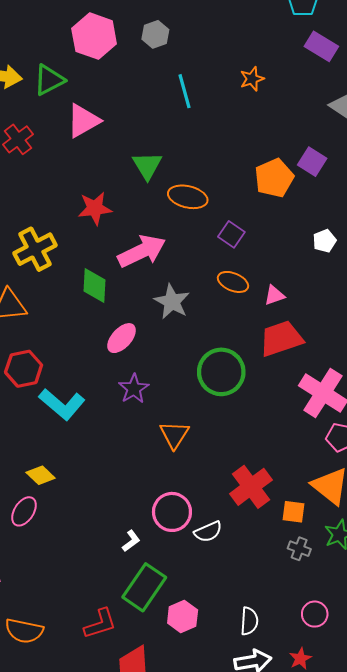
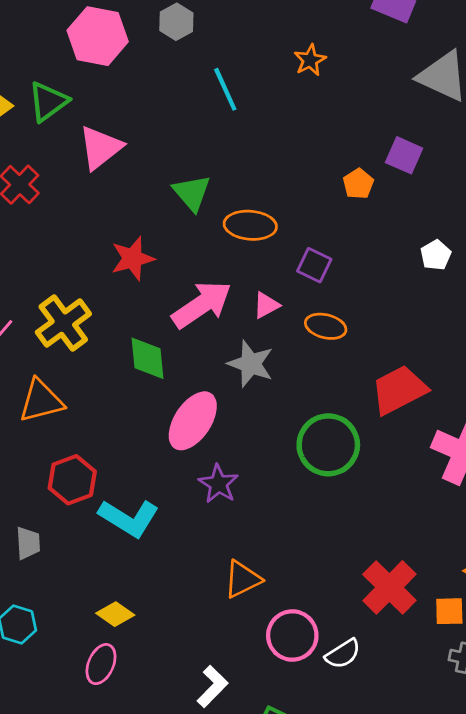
orange pentagon: (274, 178) -> (358, 184), size x0.6
pink triangle: (274, 295) -> (266, 305), moved
pink ellipse: (122, 338) -> (193, 421), size x1.4
orange triangle: (174, 435) -> (242, 579), moved, turned 40
white L-shape: (131, 541) -> (212, 686), moved, size x1.4

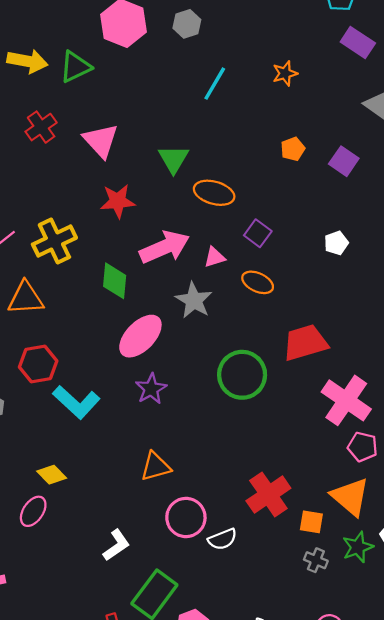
cyan line: (225, 89) -> (215, 84), turned 44
pink triangle: (100, 148) -> (101, 141), moved, turned -45
orange pentagon: (358, 184) -> (293, 149), moved
white pentagon: (436, 255) -> (336, 243), moved

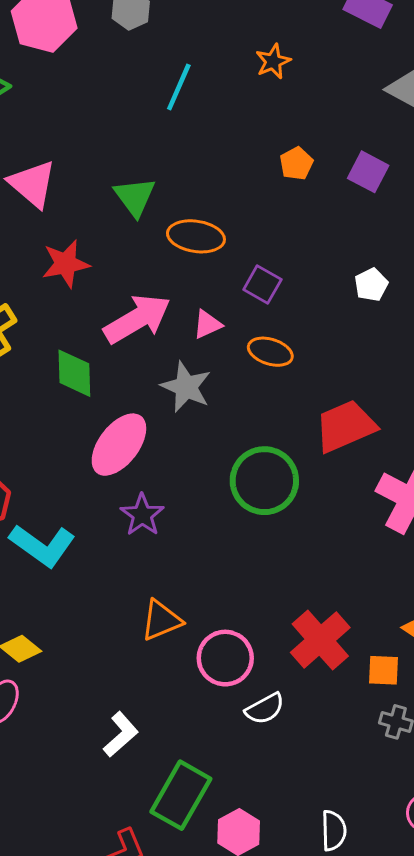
pink circle: (186, 517) -> (225, 658), moved

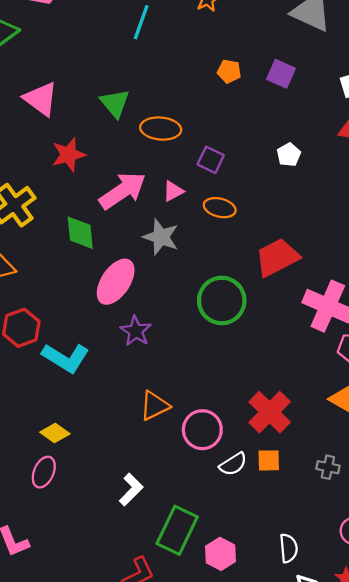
orange pentagon: (296, 163) -> (229, 71), turned -30
orange square: (383, 670) -> (269, 460), moved

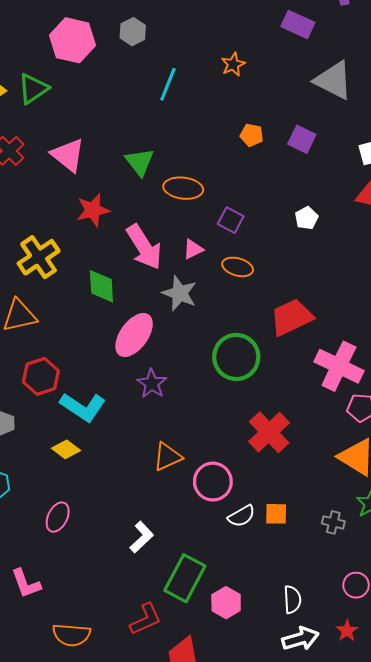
pink arrow: (123, 191) -> (144, 247), turned 90
red cross: (270, 412) -> (269, 432), moved
yellow diamond: (55, 433) -> (66, 449), moved

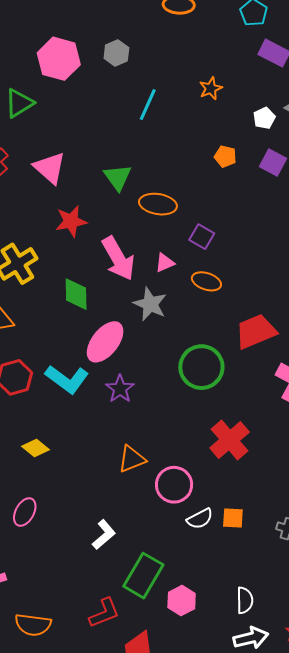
white pentagon: (306, 218) -> (264, 118), moved
cyan L-shape: (83, 407) -> (67, 379), moved

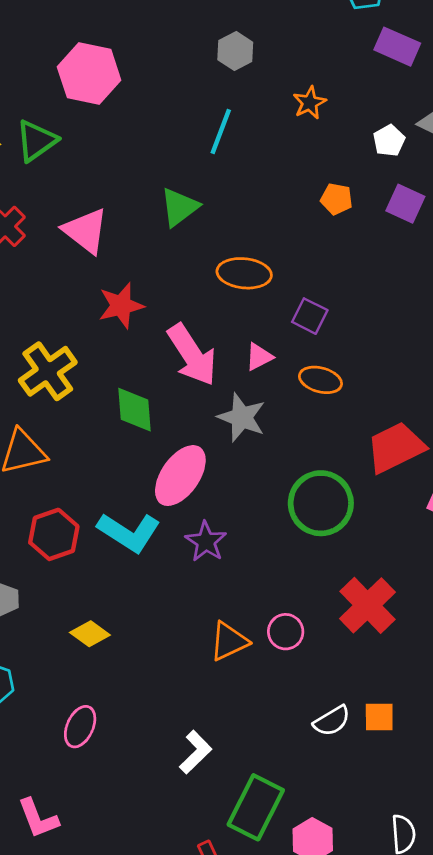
gray hexagon: (116, 53) -> (235, 51), moved
green triangle: (118, 177) -> (179, 207), moved, turned 32
pink circle: (174, 485) -> (286, 632), moved, size x0.7

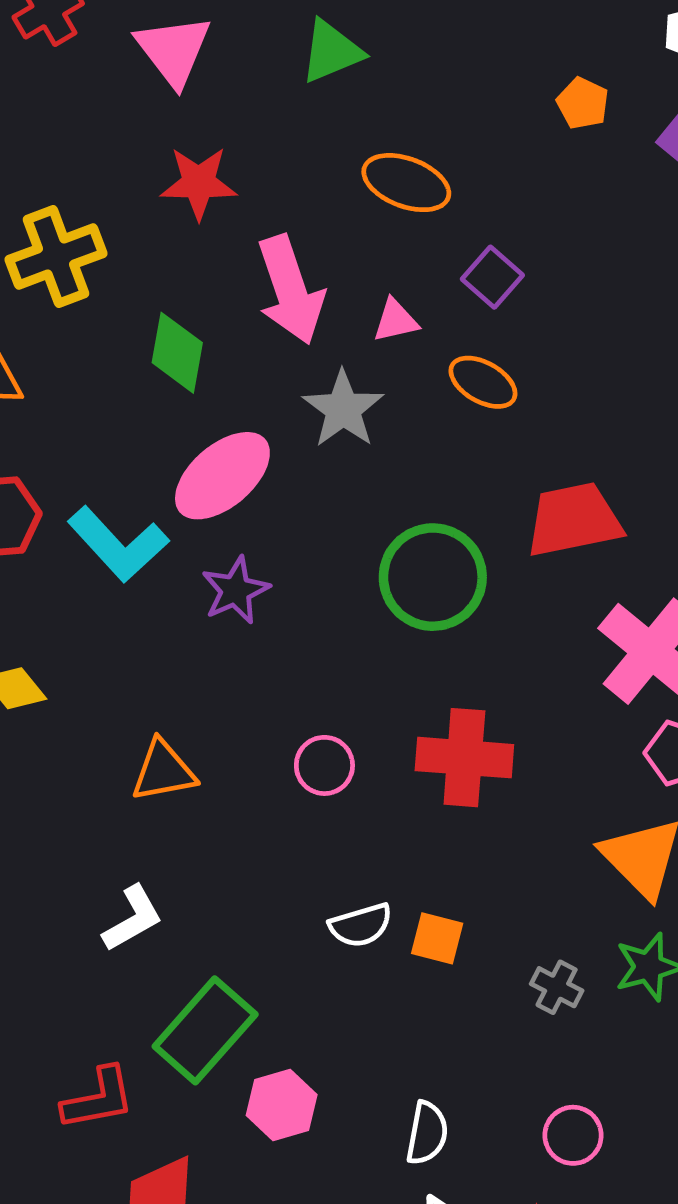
red cross: (367, 605) -> (464, 758), turned 34
orange triangle: (229, 641) -> (163, 771), moved

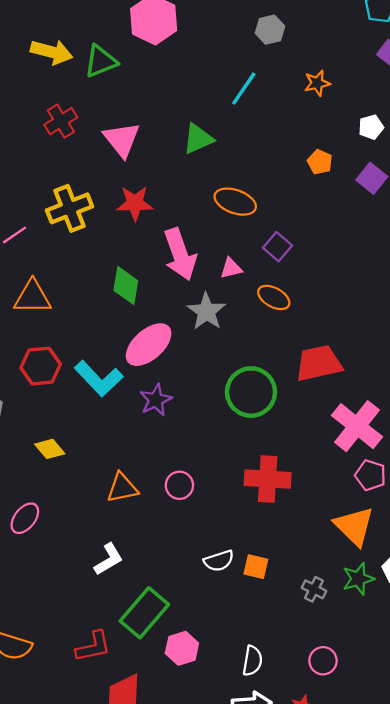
yellow cross: (56, 257) -> (70, 208), moved
pink circle: (324, 765) -> (179, 485), moved

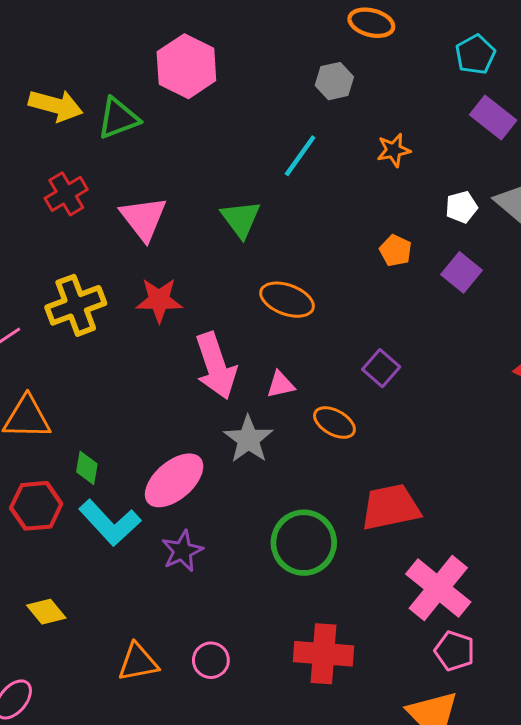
green triangle: (198, 139) -> (241, 219), turned -44
purple square: (278, 247) -> (381, 368), moved
green diamond: (126, 286) -> (87, 468), moved, size x0.7

